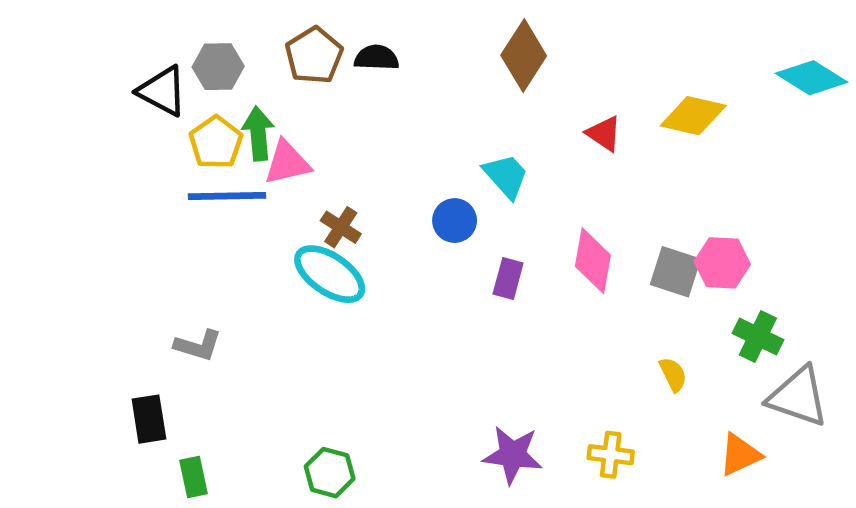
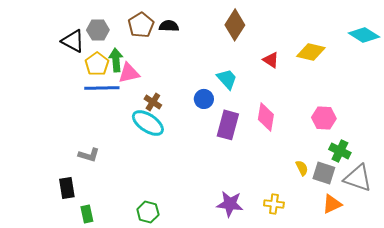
gray square: (675, 272) -> (324, 173), moved
purple rectangle: (508, 279) -> (228, 125), size x1.6

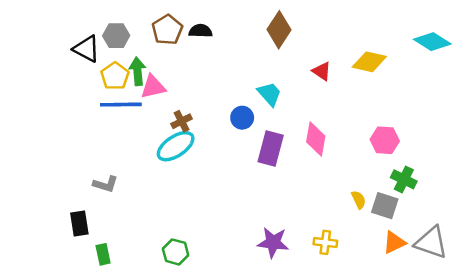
brown cross: (153, 102) -> (182, 121), turned 30
cyan ellipse: (148, 123) -> (176, 146), turned -68
gray triangle: (358, 178) -> (431, 242), moved

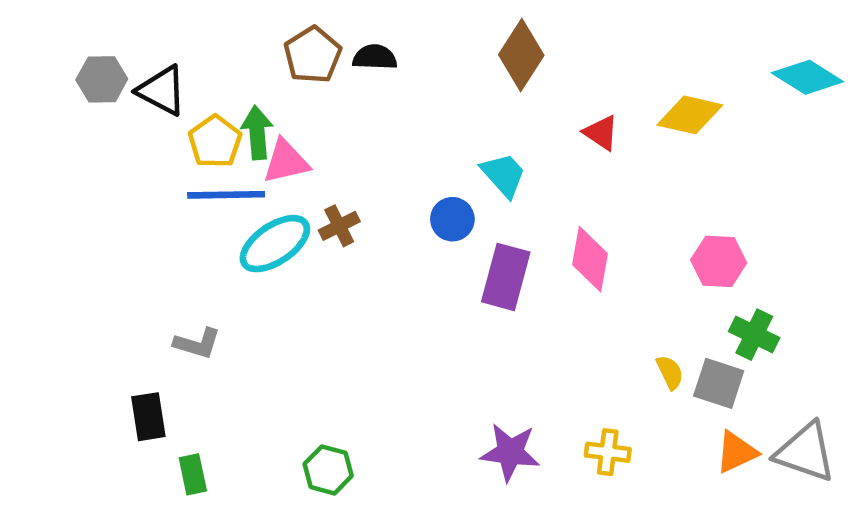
gray hexagon: (116, 36) -> (102, 79), moved
cyan ellipse: (176, 146) -> (275, 244), moved

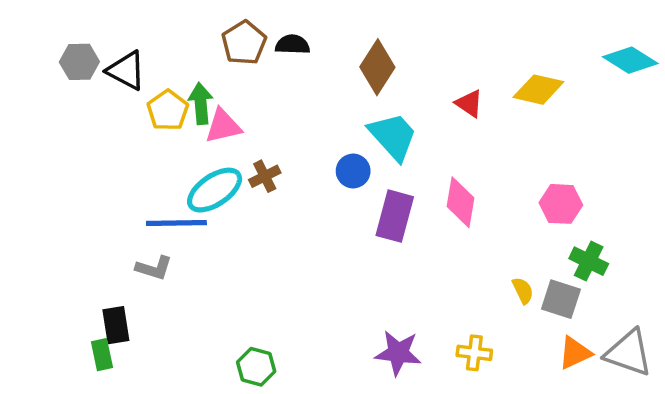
brown diamond: (521, 55) -> (377, 67), moved
cyan trapezoid: (503, 175) -> (393, 136), size x1.4
blue line: (226, 195) -> (176, 223), moved
green rectangle: (193, 474) -> (102, 355), moved

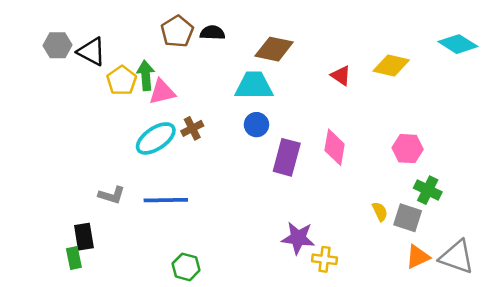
brown diamond: (377, 67) -> (274, 49), turned 69
cyan trapezoid: (393, 136) -> (254, 86), moved, turned -48
blue line: (176, 223) -> (166, 200), moved
purple star: (398, 353) -> (298, 238), moved
yellow cross: (474, 353) -> (324, 259), moved

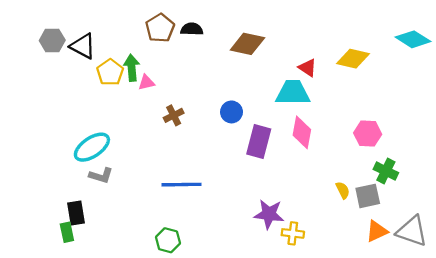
cyan trapezoid: (254, 86) -> (293, 93), moved
pink triangle: (162, 92) -> (146, 82), size x0.7
cyan ellipse: (156, 138) -> (92, 147), moved
blue line: (166, 200) -> (182, 185), moved
gray square: (408, 218) -> (368, 196), turned -30

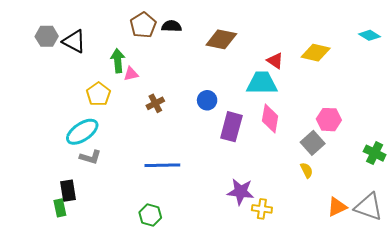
cyan diamond: (413, 39) -> (370, 35), size x0.7
yellow pentagon: (110, 72) -> (98, 94), moved
green cross: (386, 171) -> (375, 153), moved
gray square: (368, 196) -> (313, 143), moved, turned -30

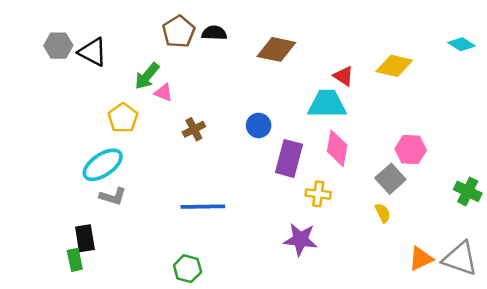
green arrow: (118, 61) -> (147, 76), turned -135
pink triangle: (131, 74) -> (164, 93), turned 35
yellow cross: (262, 209) -> (318, 194), moved

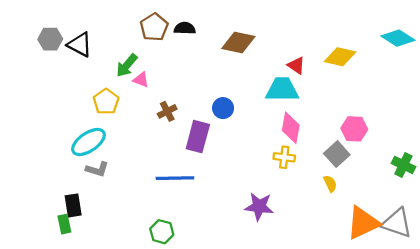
cyan diamond: (461, 44) -> (398, 38), size x1.4
purple rectangle: (289, 158) -> (198, 137), moved
yellow cross: (318, 194) -> (284, 157), moved
orange triangle: (421, 259) -> (363, 223), size x1.6

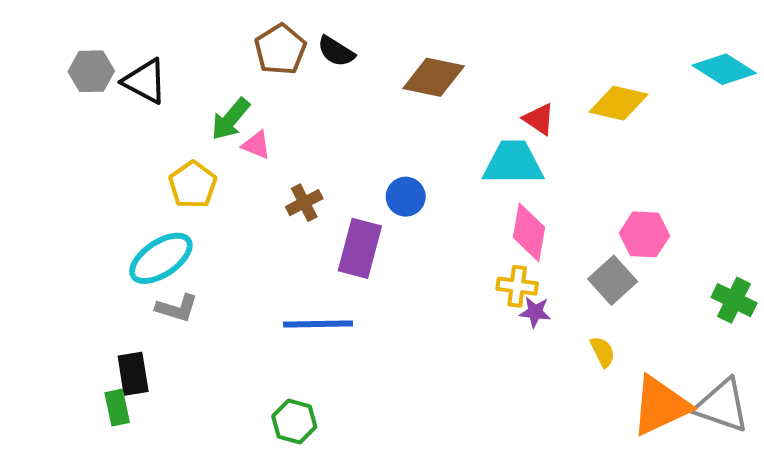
black semicircle: (185, 28) -> (336, 51), turned -150
yellow semicircle: (330, 184) -> (603, 352), moved
purple star: (259, 207) -> (535, 312), moved, size x0.6

